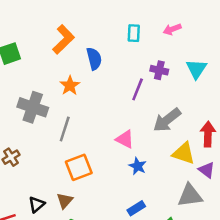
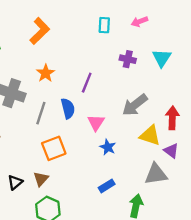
blue semicircle: (94, 59) -> (68, 108), moved
purple line: (138, 89) -> (87, 83), moved
pink triangle: (125, 139) -> (96, 123), turned 36

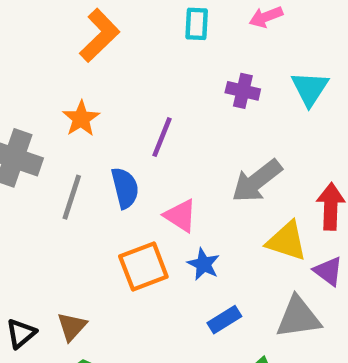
orange L-shape: (40, 31) -> (100, 35), moved
pink triangle: (96, 123) -> (180, 216), turned -30
orange square: (54, 148) -> (143, 267), moved
blue rectangle: (107, 186) -> (224, 320), moved

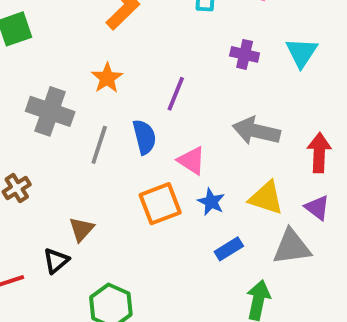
gray arrow: (257, 181) -> (256, 131), turned 51
yellow triangle: (287, 241) -> (266, 198), moved
brown triangle: (72, 327) -> (82, 229), moved

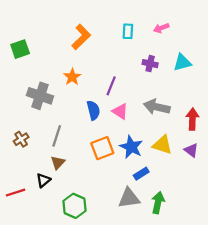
cyan triangle: (302, 52) -> (182, 62), turned 42
gray line: (99, 145) -> (57, 136), moved
pink triangle: (192, 161) -> (120, 111), moved
blue star: (211, 202) -> (131, 147), size x1.5
gray triangle: (292, 247) -> (129, 198), moved

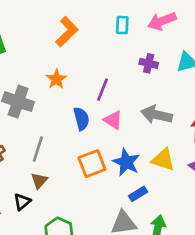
pink arrow: (161, 28) -> (162, 21), size x1.5

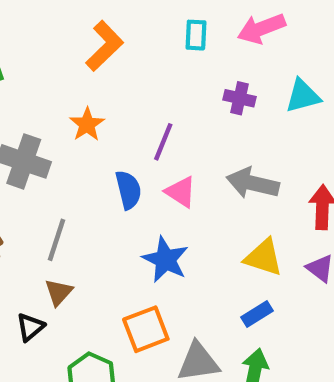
blue star: (126, 162) -> (165, 259), moved
orange square: (92, 164) -> (146, 329), moved
blue rectangle: (138, 194) -> (257, 314), moved

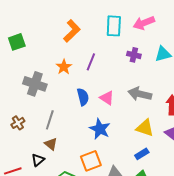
cyan rectangle: (196, 35) -> (114, 26), size x1.5
purple line: (163, 142) -> (91, 62), moved
brown triangle: (59, 292) -> (51, 144), turned -32

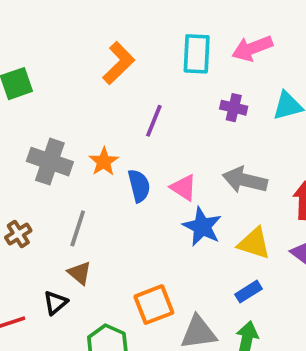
orange star: (64, 67) -> (104, 162), moved
blue star: (100, 129) -> (202, 227), moved

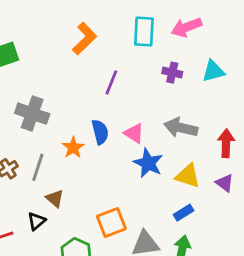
orange star: (104, 162) -> (73, 148), moved
gray line: (78, 228) -> (38, 167), moved

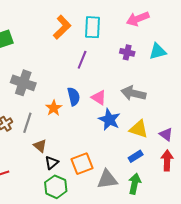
cyan rectangle: (144, 31) -> (93, 27), moved
red arrow: (226, 143) -> (167, 161), moved
black triangle: (36, 221) -> (52, 163), moved

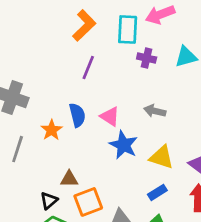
orange L-shape: (62, 27) -> (84, 25), moved
cyan rectangle: (93, 27) -> (128, 30), moved
gray arrow: (133, 93) -> (155, 111), size x0.7
brown triangle: (40, 146) -> (69, 179), moved, turned -40

